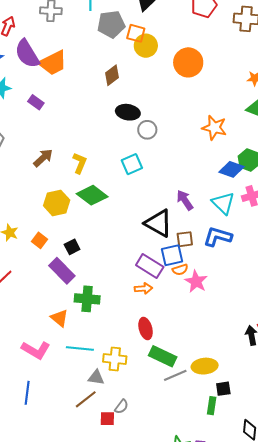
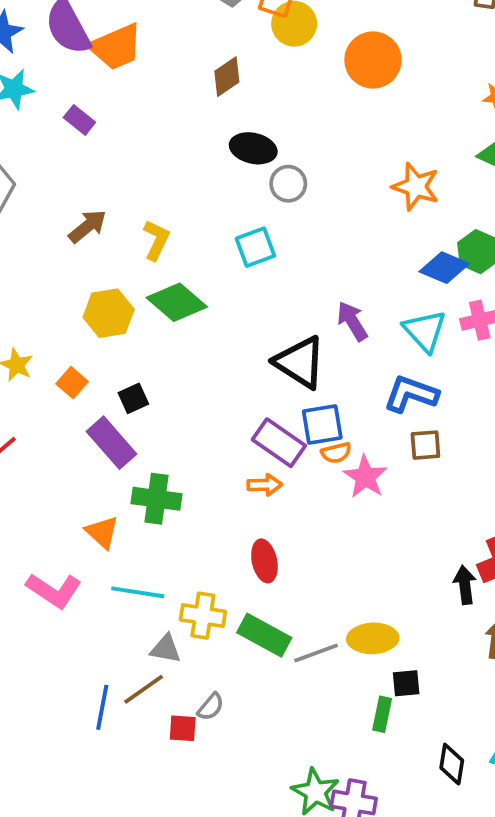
brown square: (185, 239) -> (425, 445), moved
green rectangle: (163, 356) -> (264, 635), moved
blue line: (27, 393) -> (102, 707), moved

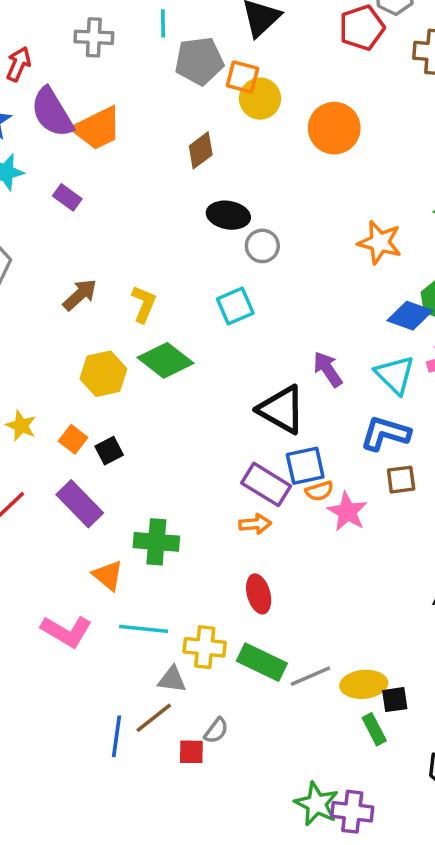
black square: (133, 398) -> (109, 451), moved
purple rectangle: (111, 443) -> (80, 504), moved
yellow ellipse: (373, 638) -> (364, 684), moved
green rectangle: (382, 714) -> (374, 729), turned -36

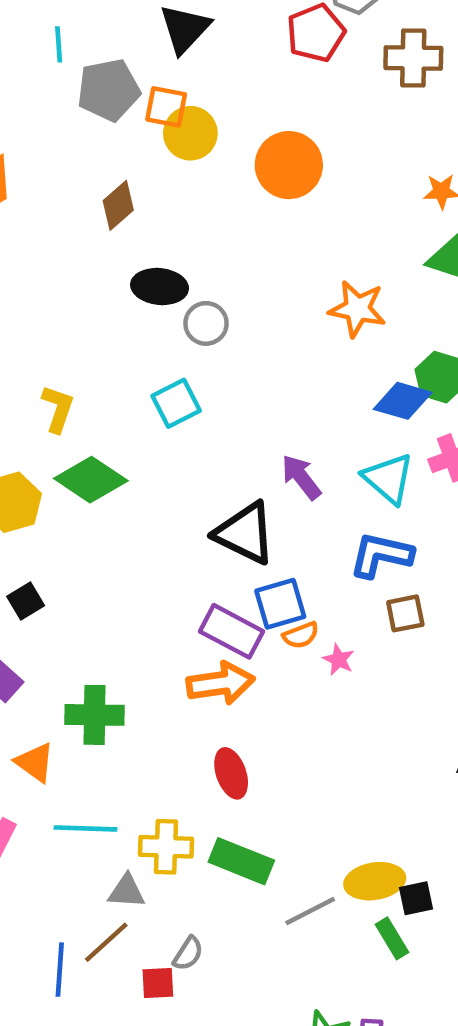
pink star: (347, 512) -> (339, 660), size x0.6
orange arrow: (255, 524) -> (221, 683), size x1.6
gray line: (310, 676) -> (310, 911), moved

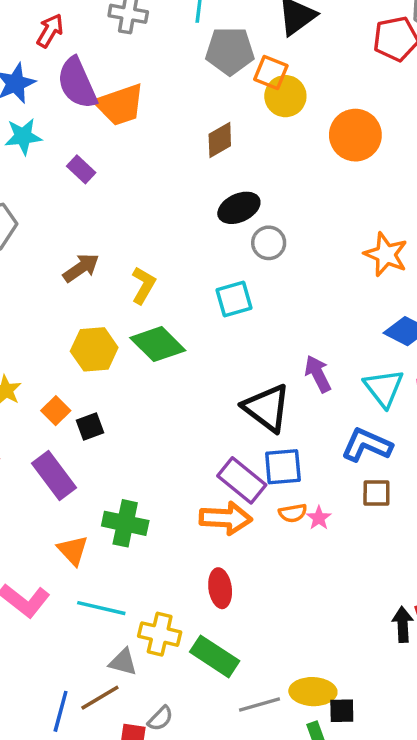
black ellipse: (160, 287) -> (239, 208), turned -42
orange semicircle: (301, 635) -> (293, 513), moved

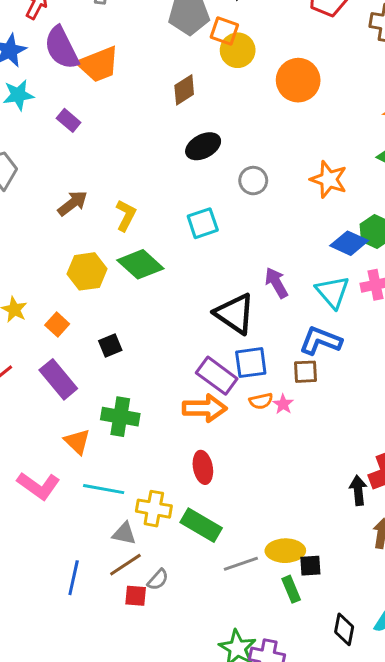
gray circle: (269, 243) -> (253, 181), moved
black square: (90, 426) -> (110, 346), moved
brown square: (376, 493) -> (305, 372), moved
brown line: (100, 698) -> (125, 565), moved

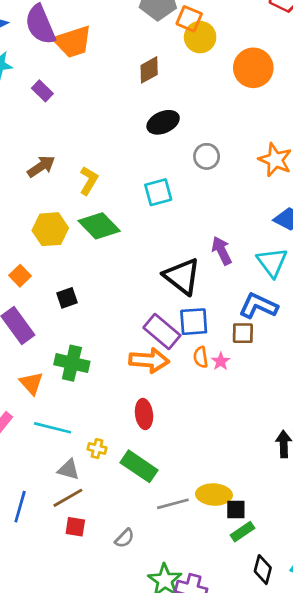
orange semicircle: (261, 401) -> (201, 357), turned 90
yellow cross: (154, 509) -> (97, 449), size x0.6
gray semicircle: (158, 580) -> (125, 538), moved
green rectangle: (291, 589) -> (242, 532), moved, turned 75

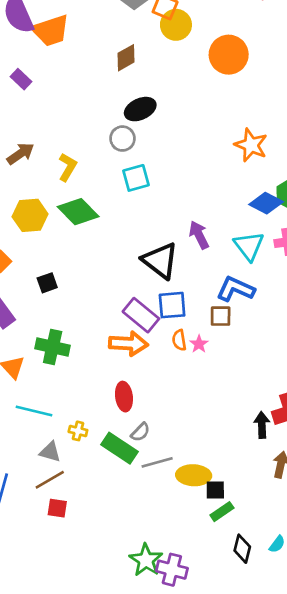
gray circle: (207, 156) -> (122, 139), moved
gray line: (173, 504) -> (157, 462), moved
gray semicircle: (125, 538) -> (140, 432), moved

